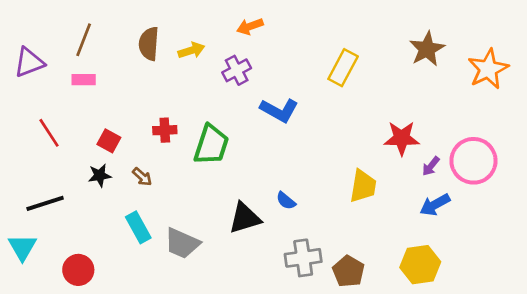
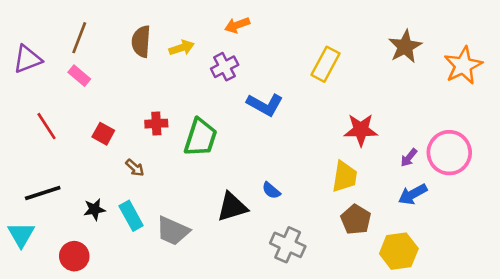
pink rectangle: (84, 80) -> (79, 76), turned 40
red star: (402, 138) -> (361, 130), moved
black star: (100, 175) -> (94, 209), moved
gray cross: (303, 258) -> (288, 245), turned 32
brown pentagon: (348, 271) -> (356, 220), moved

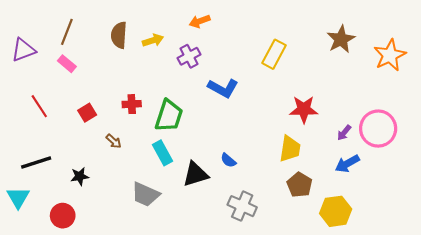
red square: (103, 134) -> (87, 113), turned 30
cyan rectangle: (131, 216) -> (163, 153), moved

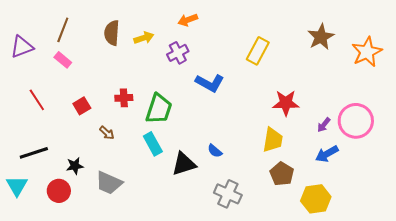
gray trapezoid: (146, 194) -> (109, 183), moved
red circle: (63, 216) -> (59, 191), moved

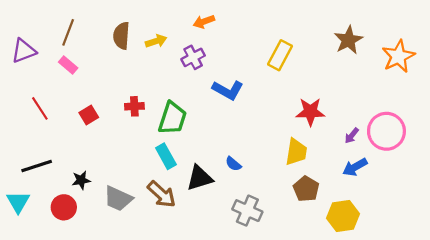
brown arrow: (107, 133) -> (162, 194), moved, size x1.8

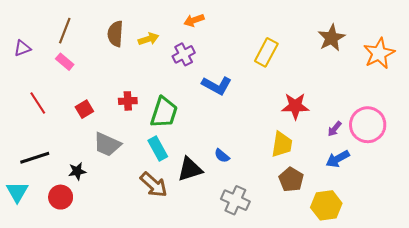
purple triangle: (24, 51) -> (22, 48), size x0.7
gray trapezoid: (118, 199) -> (107, 144), moved

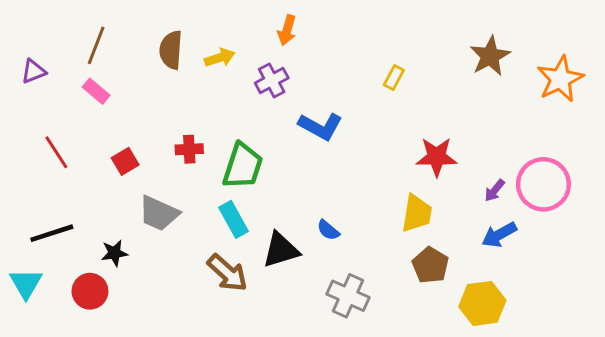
orange arrow: (194, 20) -> (287, 30), turned -54
yellow rectangle: (266, 52) -> (394, 77), size x0.6

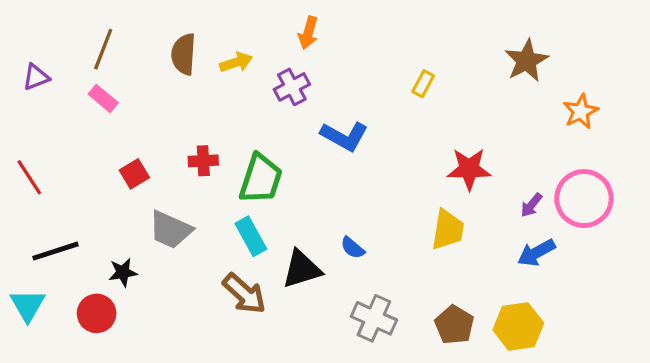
orange star: (560, 79) -> (581, 112), moved, size x0.7
red line: (56, 152) -> (29, 177), moved
brown pentagon: (430, 265) -> (454, 325), moved

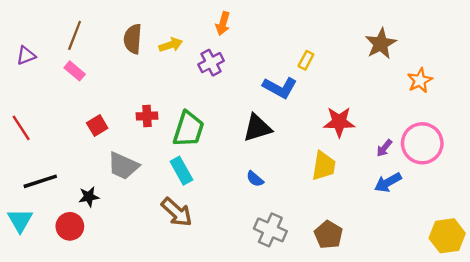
blue L-shape: (344, 136) -> (280, 88), moved
black triangle: (302, 269) -> (257, 128), moved
yellow hexagon: (518, 327) -> (447, 236), moved

